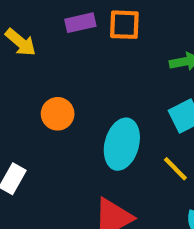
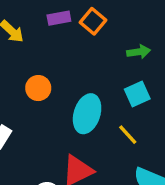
orange square: (124, 25) -> (93, 21), turned 35

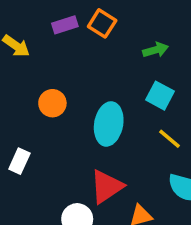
cyan square: (137, 94) -> (160, 96), turned -30
yellow line: (128, 135) -> (169, 139), moved

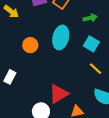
cyan ellipse: (109, 124) -> (61, 37), moved

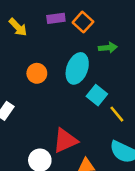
green arrow: (90, 18) -> (108, 48), moved
cyan square: (91, 44) -> (97, 95), moved

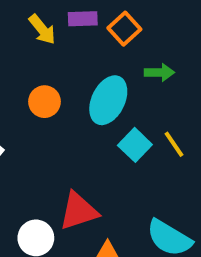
yellow arrow: (18, 27) -> (42, 29), moved
yellow line: (117, 114) -> (174, 144), moved

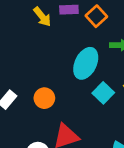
orange circle: (44, 102) -> (44, 98), moved

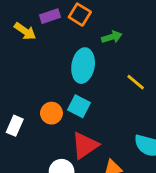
cyan square: (103, 93) -> (79, 106), moved

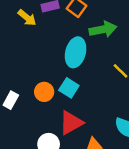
green arrow: (112, 37) -> (103, 29), size x1.5

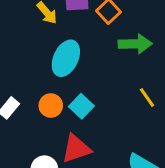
cyan ellipse: (76, 52) -> (66, 58), moved

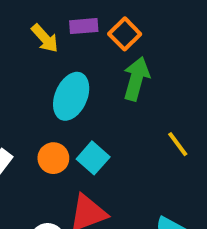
green arrow: (135, 44) -> (136, 79), moved, turned -72

